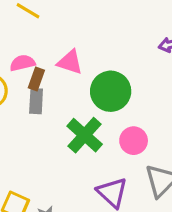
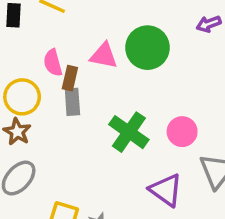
pink semicircle: (22, 63) -> (53, 63), turned -85
green circle: (111, 91) -> (147, 48), moved

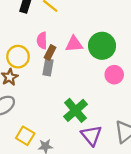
pink triangle: (104, 56) -> (74, 44), turned -30
green cross: (129, 132) -> (75, 110), moved
pink circle: (182, 132) -> (114, 75), moved

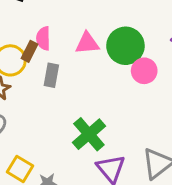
brown rectangle: (50, 53) -> (29, 51), moved
pink circle: (114, 75) -> (144, 71), moved

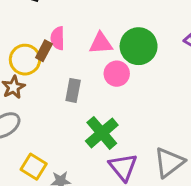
pink circle: (144, 71) -> (117, 74), moved
gray rectangle: (51, 75) -> (73, 90), moved

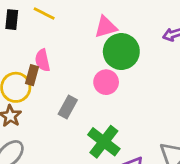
pink triangle: (101, 43) -> (106, 27), moved
gray rectangle: (73, 90) -> (68, 107), turned 30

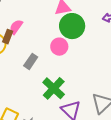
pink semicircle: (42, 60) -> (16, 27), turned 42

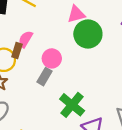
pink circle: (59, 47) -> (52, 58), moved

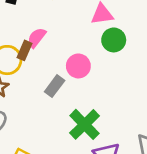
green circle: (88, 34) -> (114, 40), size x0.7
pink circle: (52, 58) -> (78, 66), moved

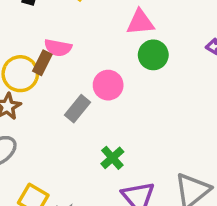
pink semicircle: (37, 38) -> (58, 48), turned -120
green cross: (85, 124) -> (112, 158), size x0.6

